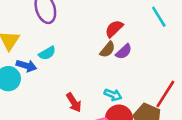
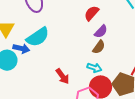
brown semicircle: (107, 50) -> (99, 47), moved
cyan semicircle: (47, 53) -> (38, 37), size x1.6

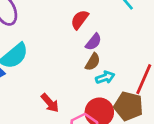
cyan arrow: (94, 68) -> (105, 77), moved, turned -32

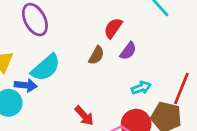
brown semicircle: (93, 62) -> (96, 55), moved

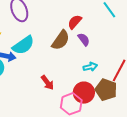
purple semicircle: (128, 51) -> (84, 39), turned -80
brown semicircle: (96, 55) -> (61, 40), size x1.5

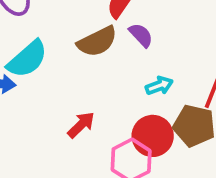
brown semicircle: (61, 40) -> (97, 42), turned 35
red arrow: (47, 83) -> (81, 125), turned -91

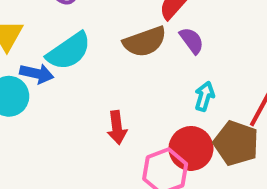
cyan arrow: (159, 86) -> (204, 96), turned -60
red arrow: (81, 125) -> (117, 128), turned 120

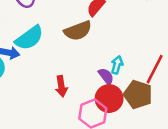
purple semicircle: (192, 41) -> (106, 76), moved

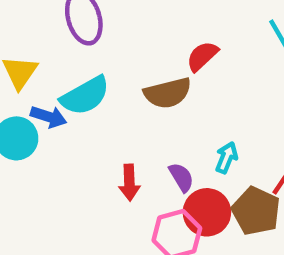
purple semicircle: (106, 76) -> (181, 177), moved

